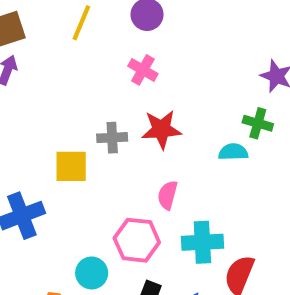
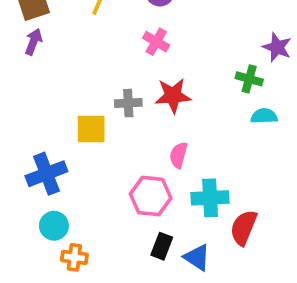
green cross: (258, 123) -> (249, 79), moved
cyan semicircle: (233, 152) -> (264, 116), moved
cyan circle: (92, 273) -> (54, 226), moved

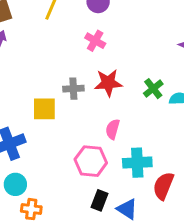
green cross: (249, 79) -> (153, 89), moved, turned 36

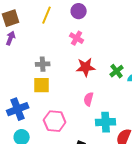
gray cross: (73, 89) -> (43, 64), moved
pink hexagon: (91, 161) -> (55, 121), moved

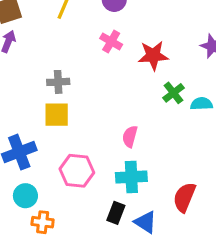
red star: (86, 67) -> (153, 55), moved
cyan cross: (106, 122) -> (131, 177), moved

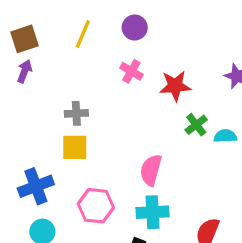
pink semicircle: (130, 136) -> (151, 170), size x1.4

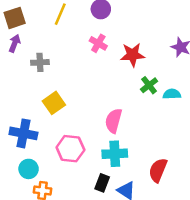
gray cross: (76, 113) -> (40, 62), moved
yellow square: (75, 147) -> (54, 103), turned -35
blue cross: (36, 186) -> (23, 133), turned 32

